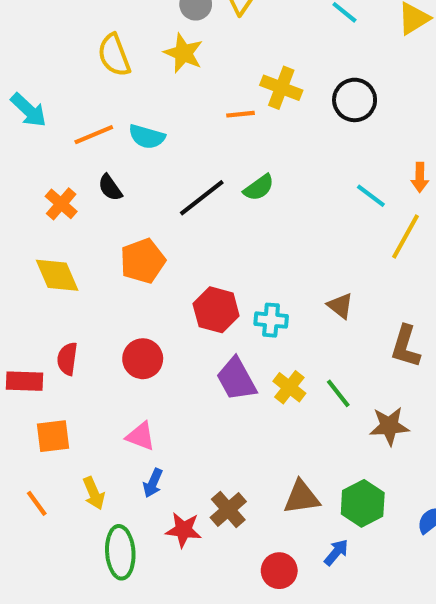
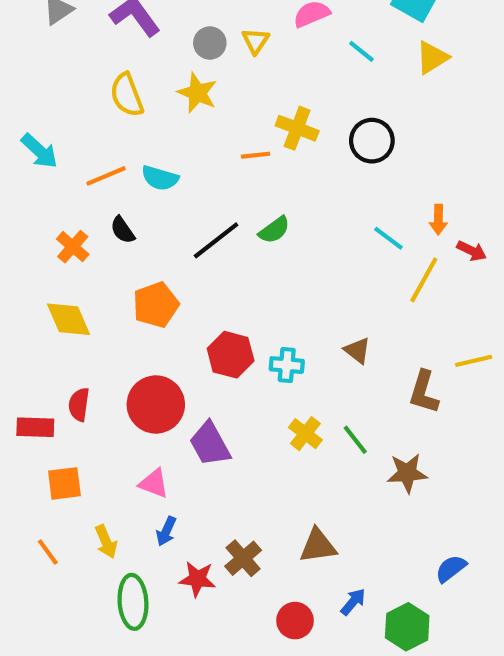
red circle: (143, 359) -> (156, 404), size x1.4
purple trapezoid: (236, 379) -> (210, 444), moved
green hexagon: (363, 503) -> (407, 627), moved

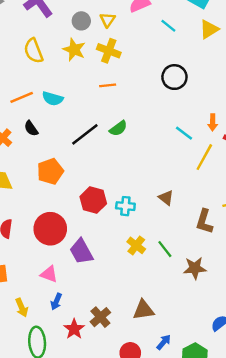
yellow cross: (297, 128) -> (109, 51), moved
red star: (197, 579) -> (74, 329), turned 30

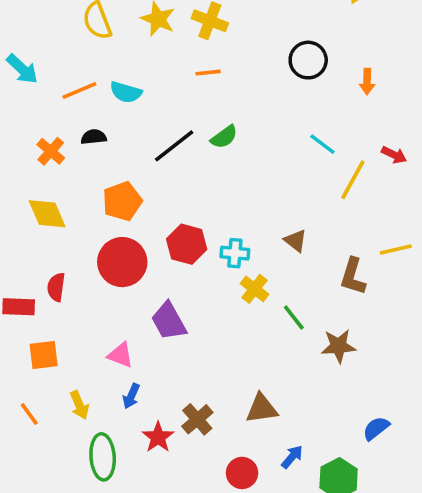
orange arrow: (213, 122) -> (367, 82), moved
black semicircle: (31, 128) -> (94, 137), turned 119
red circle: (50, 229) -> (122, 262), moved
yellow cross: (136, 245) -> (255, 289), moved

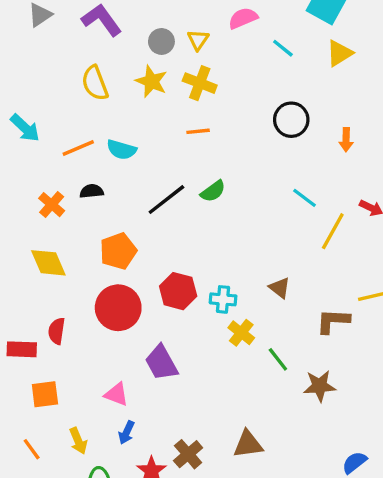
brown L-shape: (353, 276) -> (333, 321), turned 76

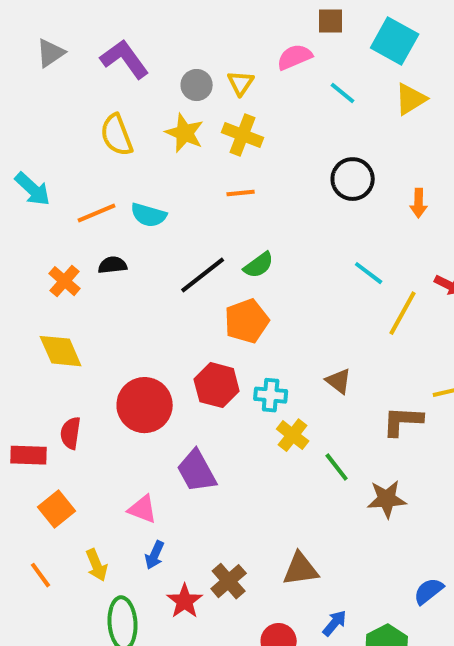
orange pentagon: (118, 251) -> (247, 321), moved
orange square: (45, 394) -> (57, 509), turned -32

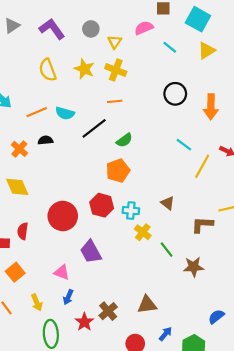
gray circle: (197, 85) -> (91, 29), moved
orange arrow: (419, 203) -> (211, 107), size x1.6
black line: (203, 275) -> (94, 128), moved

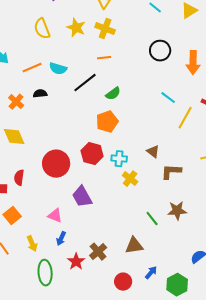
brown L-shape: (202, 225) -> (171, 172), moved
green line: (167, 250) -> (152, 219), moved

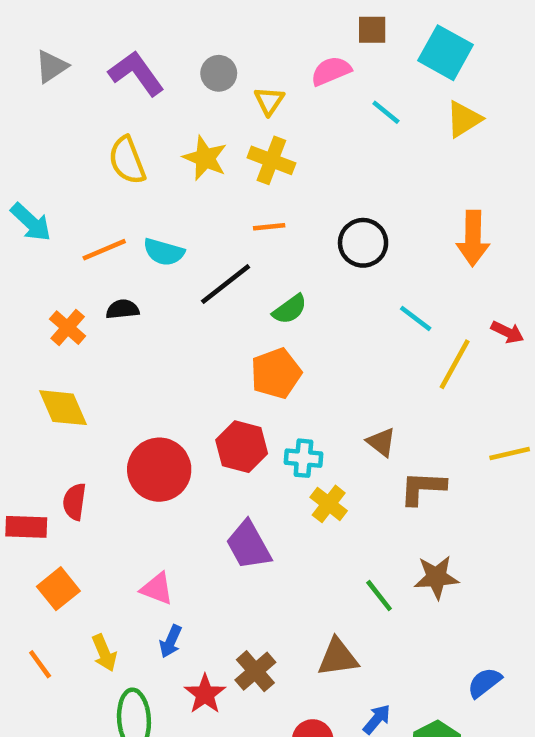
black circle: (160, 51) -> (363, 243), moved
purple trapezoid: (82, 197) -> (249, 545), moved

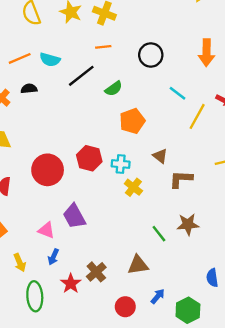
orange pentagon: (276, 373) -> (132, 121), moved
purple trapezoid: (249, 545) -> (74, 216), moved
blue semicircle: (484, 683) -> (212, 278), turned -60

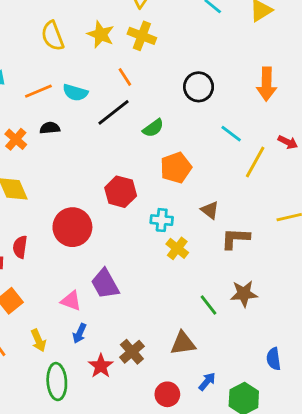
orange line: (103, 47) -> (125, 77), moved, turned 63
red hexagon: (89, 158) -> (121, 192), moved

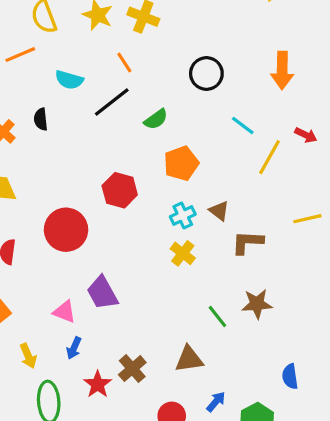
orange line: (38, 91) -> (20, 55), moved
black semicircle: (50, 128) -> (41, 119), turned -90
cyan cross: (162, 220) -> (183, 216), moved, turned -30

